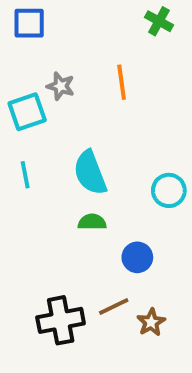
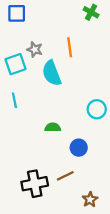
cyan semicircle: (90, 173) -> (52, 73), moved
brown star: (151, 322) -> (90, 199), moved

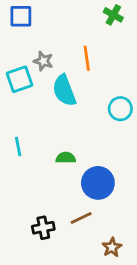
cyan line: (14, 100) -> (18, 147), moved
cyan circle: (97, 109) -> (120, 109), moved
blue circle: (79, 148) -> (98, 183), size x1.5
black cross: (35, 184) -> (43, 228), size x0.7

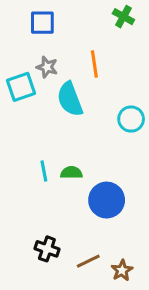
blue square: (21, 16) -> (42, 23), moved
cyan line: (18, 147) -> (44, 171), moved
brown line: (81, 218) -> (88, 261), moved
black cross: (43, 228) -> (47, 249), turned 30

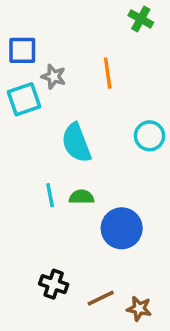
blue square: (42, 23) -> (22, 50), moved
cyan semicircle: (70, 99) -> (76, 143), moved
brown star: (122, 270) -> (139, 309), turned -30

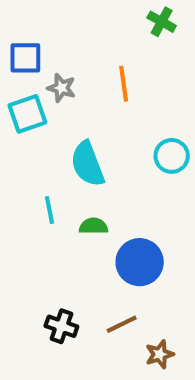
cyan line: (50, 195) -> (49, 210), moved
brown line: (101, 298) -> (122, 324), moved
brown star: (139, 309) -> (160, 354), turned -30

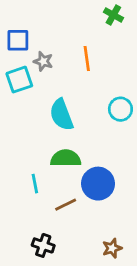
cyan line: (49, 210) -> (35, 184), moved
green semicircle: (93, 226) -> (66, 158), size x1.5
brown line: (122, 324) -> (66, 205), moved
black cross: (61, 326) -> (43, 245), moved

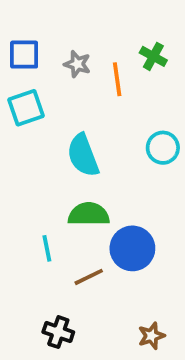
green cross: (113, 15) -> (153, 56), moved
gray star: (43, 61) -> (77, 64), moved

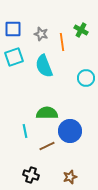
cyan semicircle: (83, 155) -> (44, 66), moved
brown star: (151, 336) -> (70, 177), moved

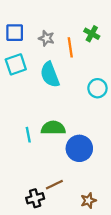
cyan line: (25, 131) -> (28, 135), moved
brown line: (47, 146) -> (54, 185), moved
black cross: (31, 175) -> (35, 198), turned -35
brown star: (70, 177) -> (88, 201), moved

